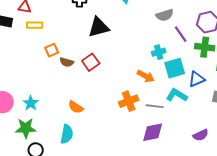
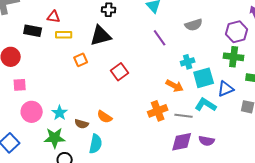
black triangle: (99, 27) -> (101, 36), moved
purple line: (181, 34) -> (160, 38), moved
brown semicircle: (67, 62) -> (82, 124), moved
purple semicircle: (201, 135) -> (207, 141), moved, turned 35

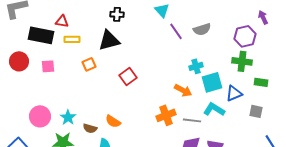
black rectangle: (33, 31) -> (41, 35), size x1.4
purple line: (160, 38) -> (176, 31), moved
pink square: (20, 85) -> (48, 66), moved

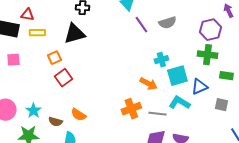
red square: (128, 76) -> (63, 78), moved

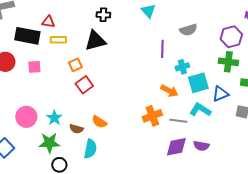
purple line: (141, 25) -> (162, 49), moved, turned 36

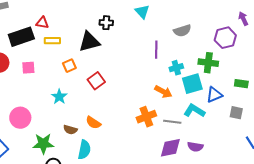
black cross: (103, 15) -> (106, 23), moved
black rectangle: (27, 36) -> (21, 37), turned -30
green cross: (228, 62) -> (208, 63), moved
red square: (84, 85) -> (96, 81), moved
cyan star: (54, 118) -> (59, 97), moved

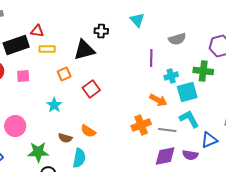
blue triangle: (214, 95) -> (209, 140), moved
cyan L-shape: (194, 111) -> (189, 119), turned 30

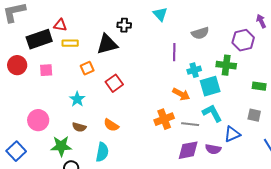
brown semicircle: (65, 138) -> (79, 127), moved

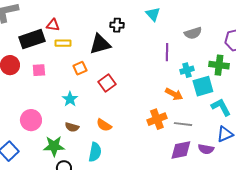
cyan L-shape: (212, 113) -> (221, 107), moved

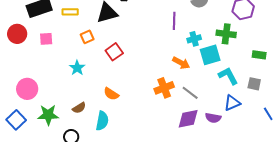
pink circle: (31, 120) -> (27, 89), moved
gray line: (183, 124) -> (190, 93), turned 30
brown semicircle: (72, 127) -> (79, 108), moved, turned -48
green star: (54, 146) -> (48, 115), moved

